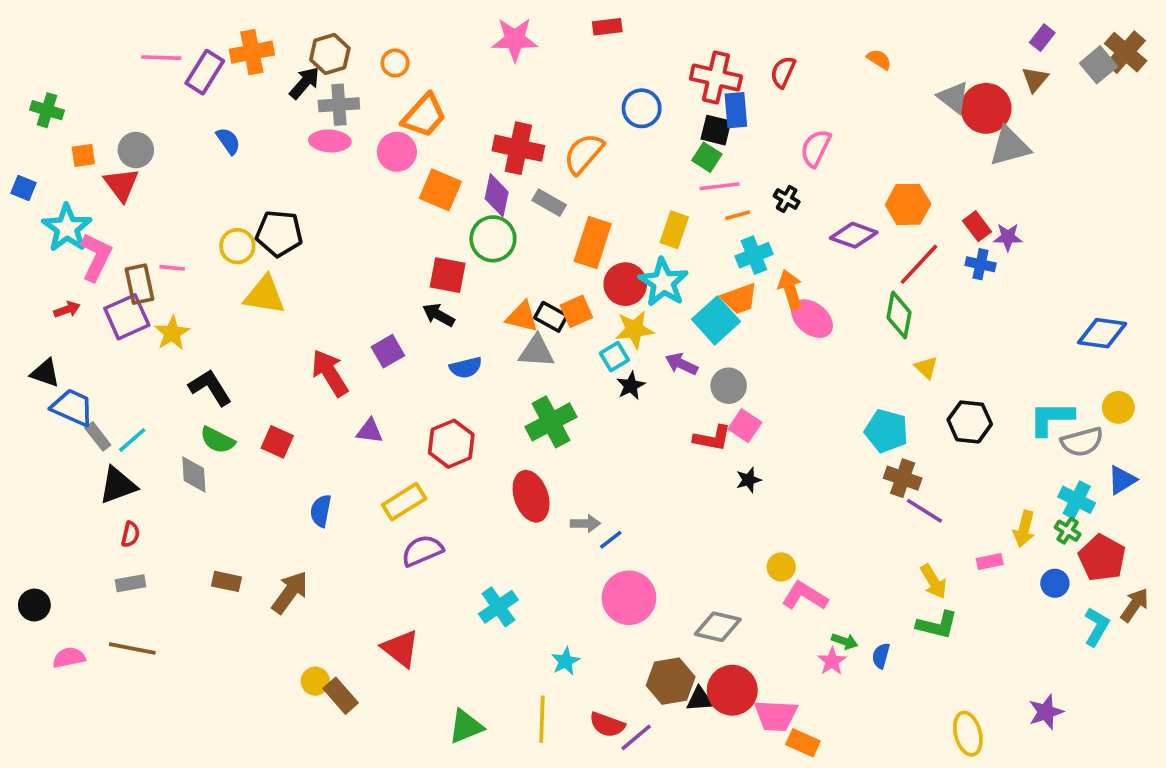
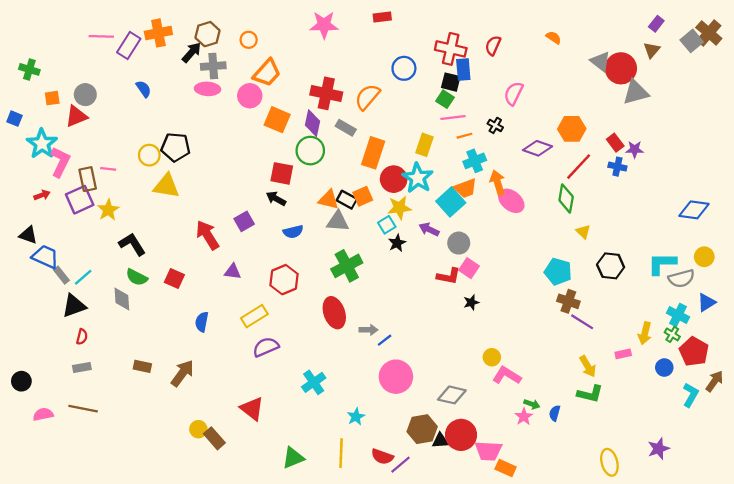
red triangle: (121, 184) -> (76, 116), turned 45

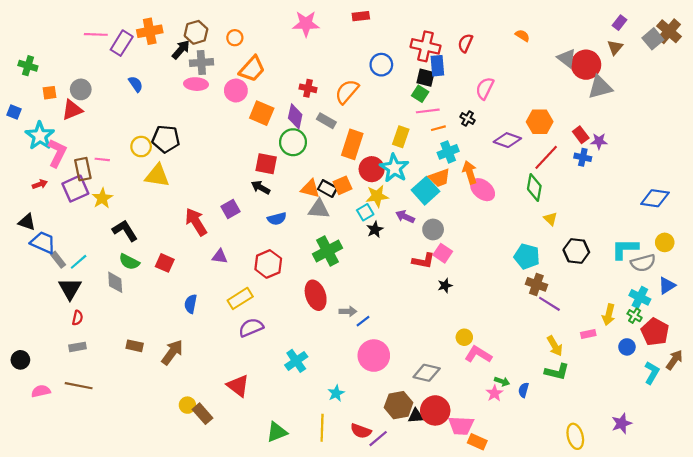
red cross: (326, 93) -> (308, 88), size x0.6
black triangle: (74, 306) -> (70, 289), turned -40

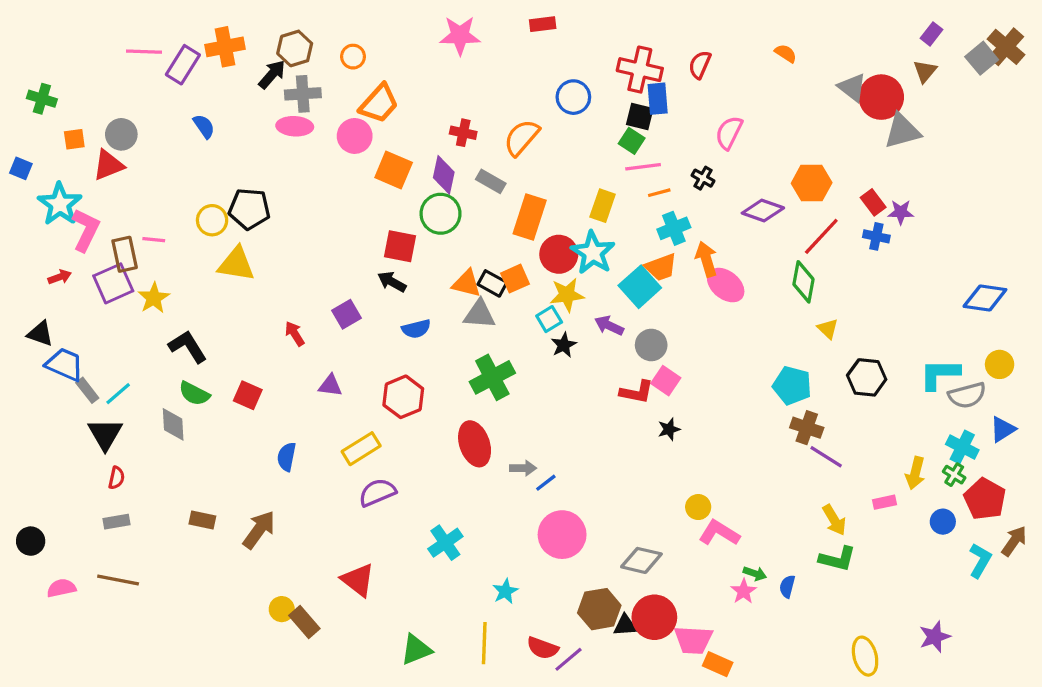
red arrow: (196, 222) -> (295, 334), size x0.6

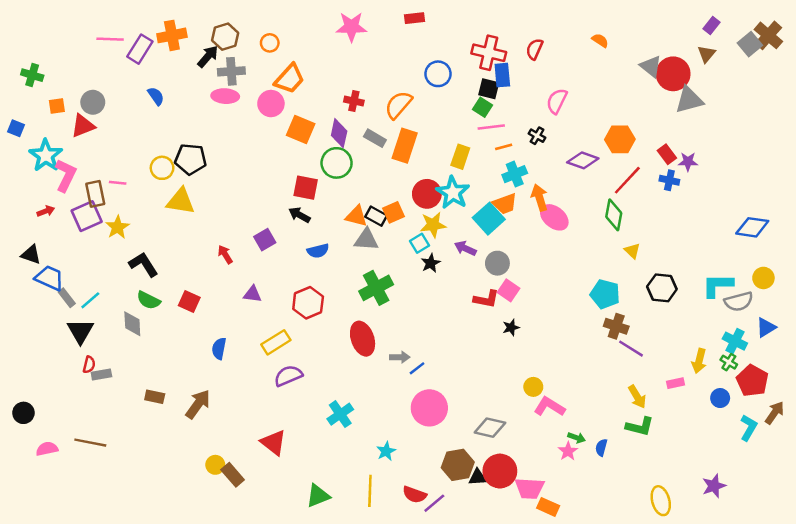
orange rectangle: (530, 217) -> (405, 146), moved
gray rectangle: (116, 522) -> (101, 375), moved

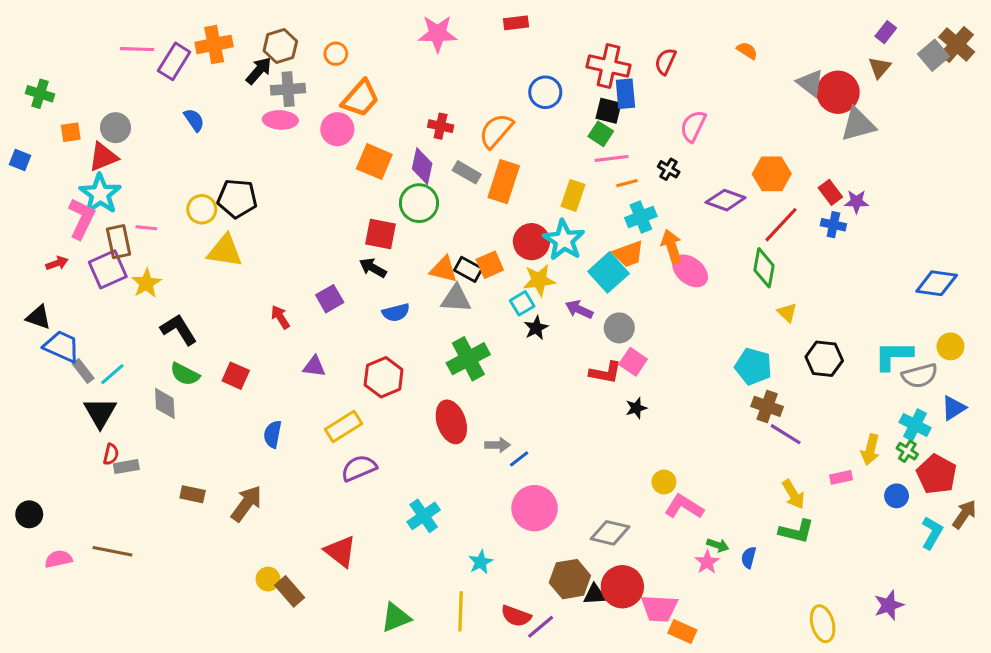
cyan star: (46, 155) -> (100, 194), moved

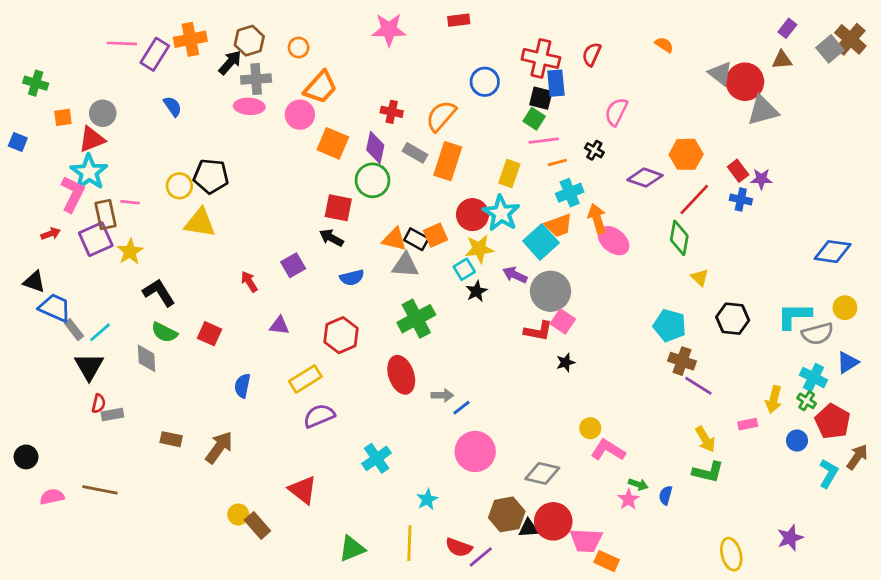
brown triangle: (880, 68) -> (782, 60), turned 45
gray circle: (619, 328) -> (551, 291), size x1.5

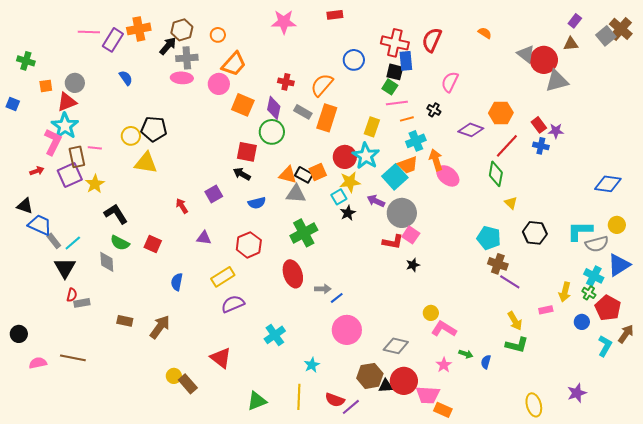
red semicircle: (592, 54) -> (432, 40), size x1.4
blue triangle: (848, 362) -> (619, 265), size x1.4
pink star: (629, 499) -> (444, 365), moved

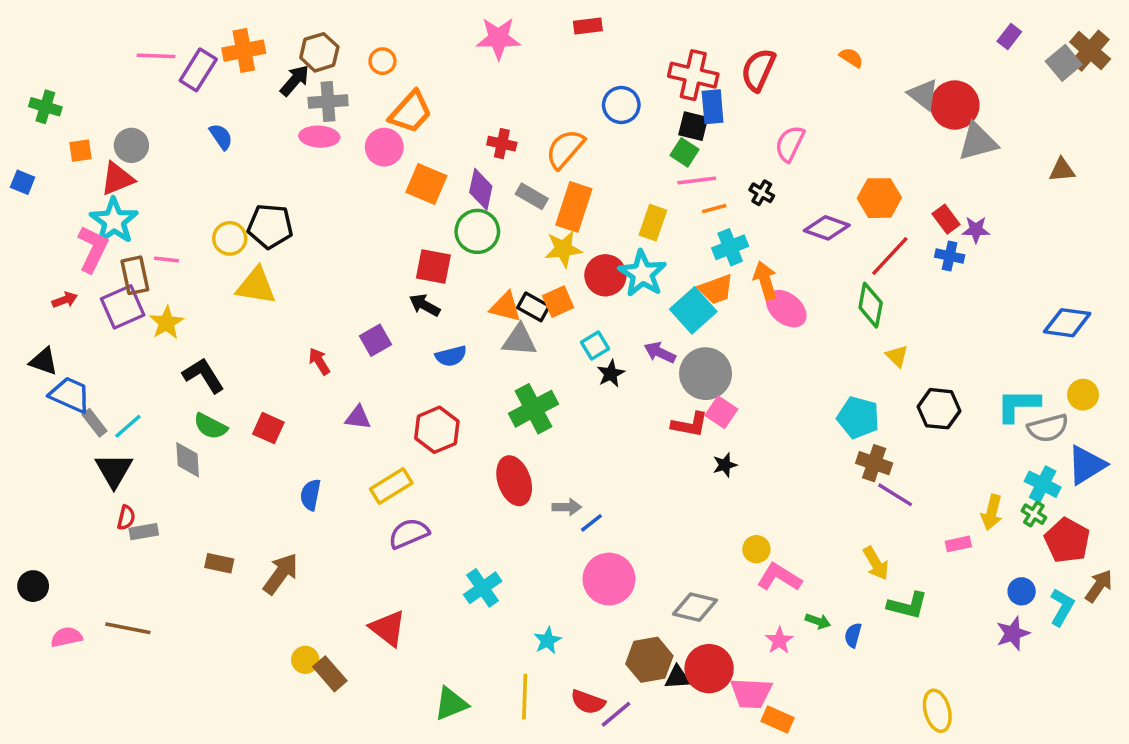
brown triangle: (571, 44) -> (1062, 170), moved
yellow star: (350, 182) -> (563, 249), moved
yellow arrow: (515, 321) -> (876, 563), moved
blue circle: (582, 322) -> (1022, 591), moved
purple star: (577, 393) -> (1013, 633), moved

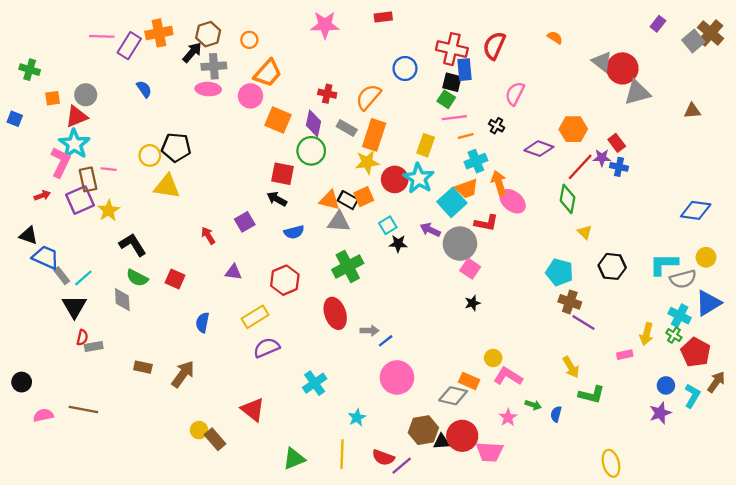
purple star: (976, 230) -> (602, 158), moved
black star: (611, 374) -> (398, 244), turned 30
red L-shape: (690, 425) -> (486, 223), moved
orange rectangle: (778, 719) -> (469, 381), moved

